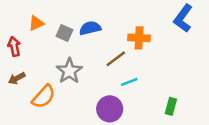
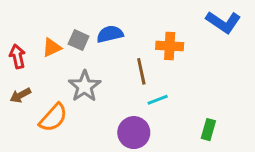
blue L-shape: (183, 18) -> (223, 22), turned -92
orange triangle: (36, 23) -> (52, 47), moved
brown line: (116, 59) -> (141, 71), turned -65

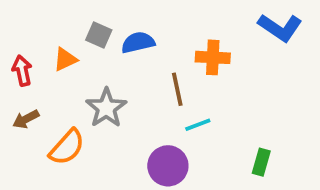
gray square: (79, 40) -> (99, 35), moved

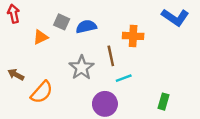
red arrow: (22, 71) -> (14, 14), moved
gray star: (106, 108) -> (82, 68), moved
brown arrow: (26, 119) -> (16, 75), turned 56

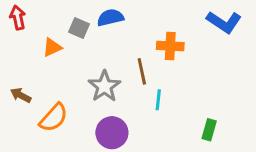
blue semicircle: (86, 27) -> (110, 18), moved
cyan line: (124, 78) -> (158, 100), turned -63
purple circle: (105, 104) -> (112, 133), moved

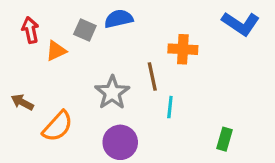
red arrow: (18, 18) -> (30, 30), moved

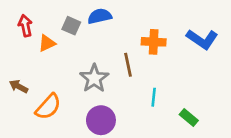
blue L-shape: (241, 24) -> (202, 39), moved
cyan line: (170, 107) -> (154, 97), moved
green rectangle: (225, 139) -> (189, 117), turned -66

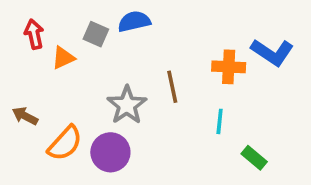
orange cross: (154, 42) -> (229, 67), moved
cyan line: (154, 97) -> (220, 121), moved
purple circle: (101, 120) -> (110, 152), moved

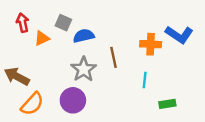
blue semicircle: (134, 21) -> (84, 36), moved
brown arrow: (25, 116) -> (17, 76), size x1.5
orange semicircle: (65, 143) -> (32, 104), moved
green rectangle: (254, 158) -> (167, 104), turned -49

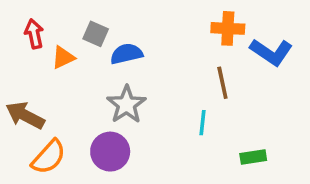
orange cross: (151, 44) -> (228, 28), moved
brown line: (114, 57) -> (222, 83), moved
cyan line: (145, 80) -> (202, 123), moved

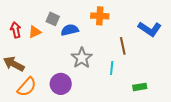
orange cross: (228, 28) -> (100, 16), moved
red arrow: (34, 34) -> (16, 30), moved
gray star: (126, 104) -> (82, 58), moved

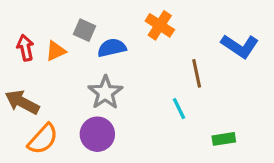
orange cross: (100, 16) -> (160, 25), turned 30
gray star: (82, 58) -> (105, 93), moved
cyan line: (112, 68) -> (179, 109), turned -32

